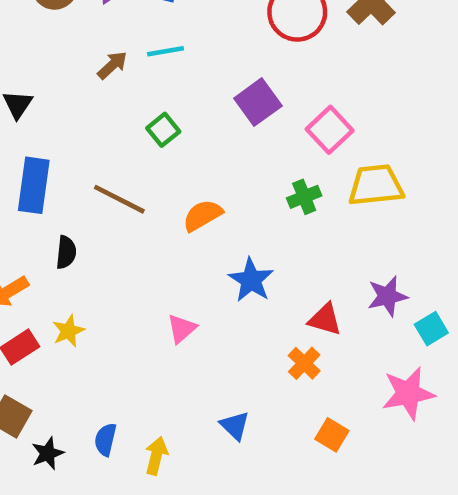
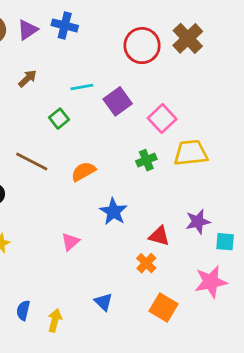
cyan line: (166, 51) -> (82, 87), moved
cyan square: (431, 329) -> (225, 242), turned 36
orange square: (332, 435) -> (164, 308), size x1.4

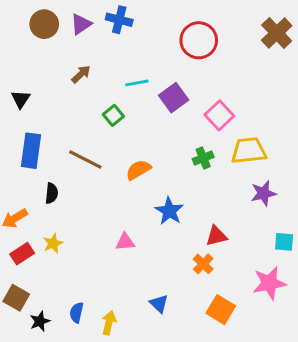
brown cross: (188, 38) -> (277, 33), moved
purple star: (198, 222) -> (263, 193), moved
red triangle: (159, 236) -> (216, 236), turned -30
pink triangle: (70, 242) -> (125, 242), turned 36

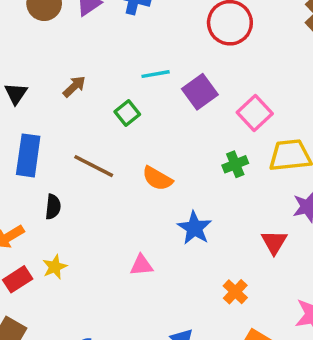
brown arrow: (81, 74) -> (74, 86), moved
orange semicircle: (138, 170) -> (157, 178), turned -120
red triangle: (216, 236) -> (274, 242), moved, turned -45

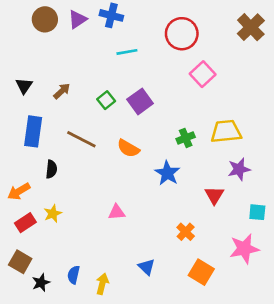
cyan line: (156, 74) -> (127, 52), moved
brown arrow: (74, 86) -> (62, 91), moved
purple square: (200, 92) -> (140, 101), moved
pink square: (255, 113) -> (203, 74), moved
blue star: (195, 228) -> (167, 173), moved

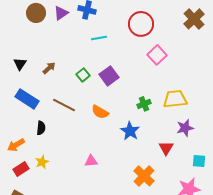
blue rectangle: (33, 131) -> (27, 99), turned -65
orange cross: (186, 232) -> (144, 176), size x1.5

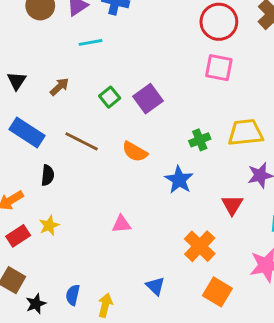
red circle: (141, 24) -> (219, 22), moved
cyan line: (99, 38) -> (90, 42), moved
pink square: (157, 55) -> (219, 68), turned -36

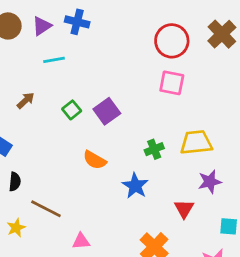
brown line: (82, 141) -> (46, 209), moved
pink triangle: (121, 224) -> (81, 241), moved

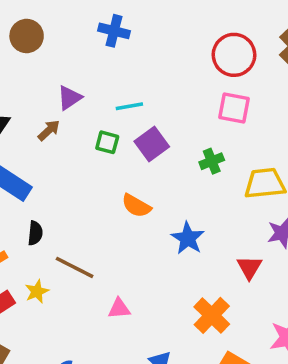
purple triangle: (42, 26) -> (69, 98), moved
cyan line: (54, 60) -> (129, 106), moved
green square: (72, 110) -> (107, 142), turned -36
green cross: (154, 149) -> (212, 161), moved

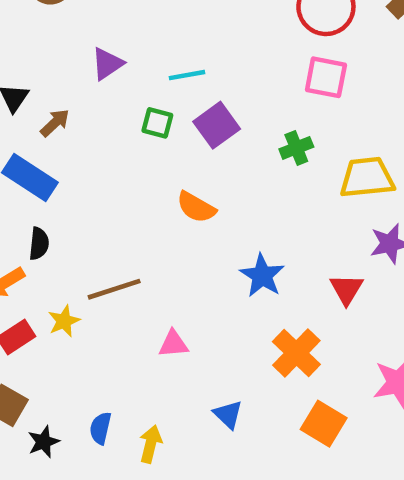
brown arrow: (49, 130) -> (55, 123), moved
black semicircle: (35, 233) -> (39, 244), moved
blue star: (188, 238) -> (262, 276), moved
brown line: (75, 267) -> (114, 289), turned -45

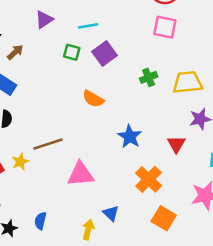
green cross: (296, 148) -> (149, 77), moved
pink triangle: (173, 344) -> (81, 174), size x1.6
yellow arrow: (151, 444) -> (88, 230), moved

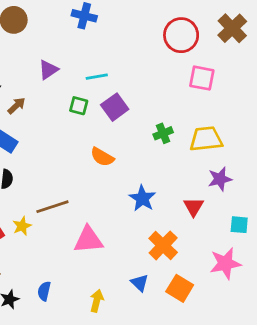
pink square: (165, 27) -> (202, 78), moved
blue triangle: (111, 213) -> (140, 283), moved

